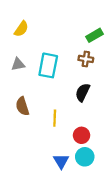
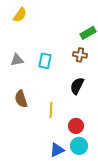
yellow semicircle: (21, 29) -> (20, 15), moved
cyan rectangle: (48, 65) -> (45, 61), size x0.7
blue triangle: (61, 161) -> (57, 150), turned 35

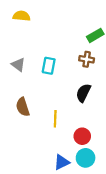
yellow semicircle: (20, 15) -> (22, 16), turned -119
gray triangle: (17, 60) -> (18, 65), turned 48

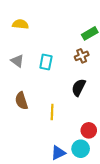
yellow semicircle: (22, 16) -> (20, 24), moved
brown cross: (87, 59) -> (82, 56), turned -32
red circle: (82, 136) -> (89, 130), moved

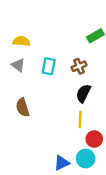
yellow semicircle: (20, 24) -> (22, 41), moved
brown cross: (82, 56) -> (79, 66), moved
yellow line: (52, 112) -> (80, 119), moved

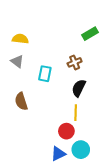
cyan rectangle: (49, 66) -> (45, 74), moved
red circle: (94, 139) -> (66, 131), moved

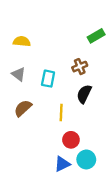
gray triangle: (17, 61) -> (19, 74), moved
brown semicircle: (21, 101) -> (23, 108), turned 66
yellow line: (76, 113) -> (61, 112), moved

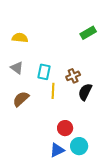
brown cross: (80, 67) -> (73, 76), moved
black semicircle: (84, 94) -> (85, 92), moved
yellow line: (61, 112) -> (53, 91), moved

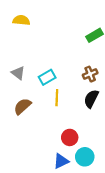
yellow semicircle: (20, 38) -> (21, 20), moved
cyan rectangle: (44, 72) -> (47, 77), turned 49
brown cross: (73, 76) -> (90, 74), moved

